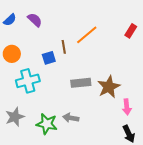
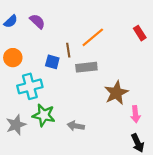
red rectangle: (131, 31) -> (140, 33), turned -64
blue square: (49, 58) -> (52, 62), turned 32
gray rectangle: (81, 83) -> (86, 67), moved
green star: (47, 124) -> (44, 115), moved

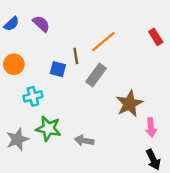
gray rectangle: (86, 67) -> (96, 75), turned -48
cyan cross: (30, 86) -> (33, 96), size x0.7

